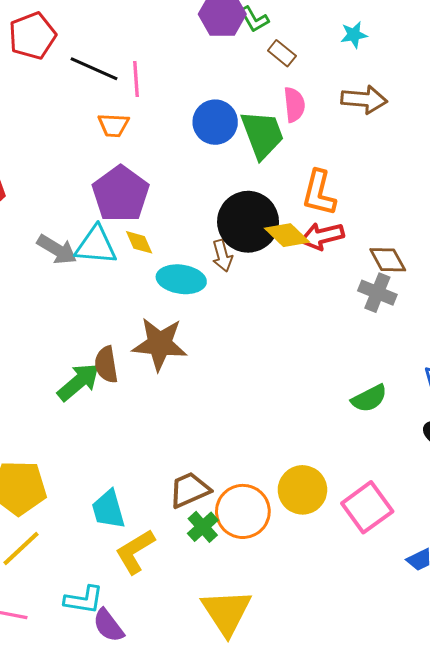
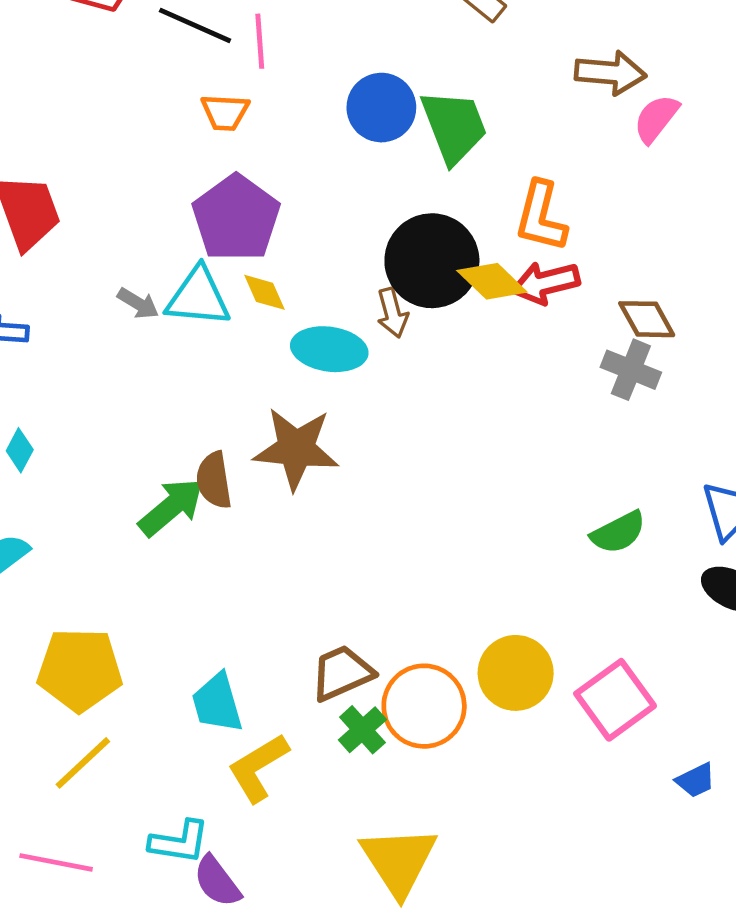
pink semicircle: (294, 105) -> (656, 119), moved, turned -136
gray arrow: (57, 249) -> (138, 303), size x0.7

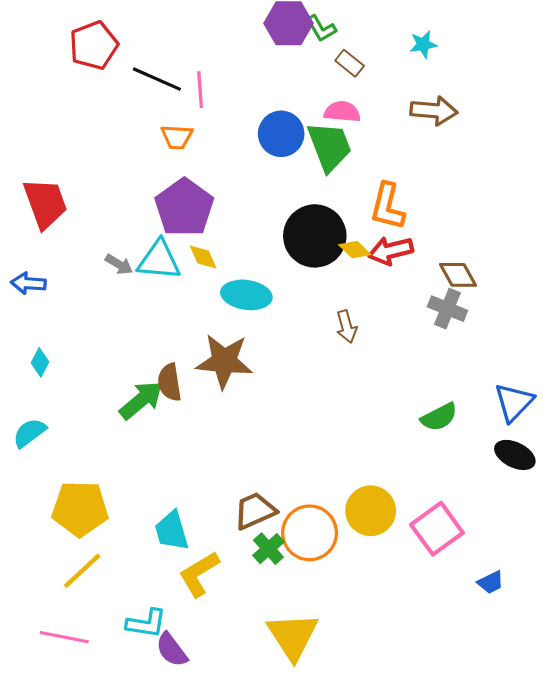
pink semicircle: (656, 119) -> (342, 112), moved, turned 57
yellow diamond: (492, 281) -> (355, 250), size x0.7
brown arrow: (392, 313) -> (346, 326), moved

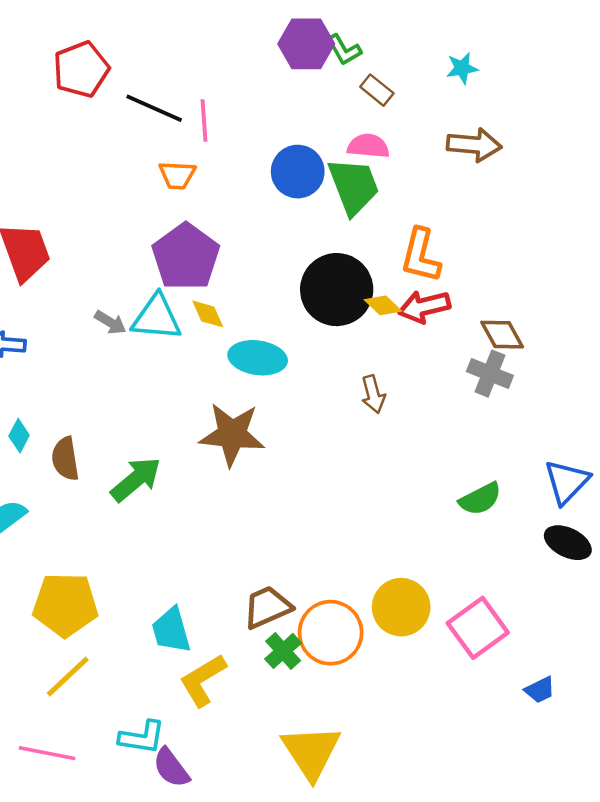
brown semicircle: (170, 382) -> (65, 459), moved

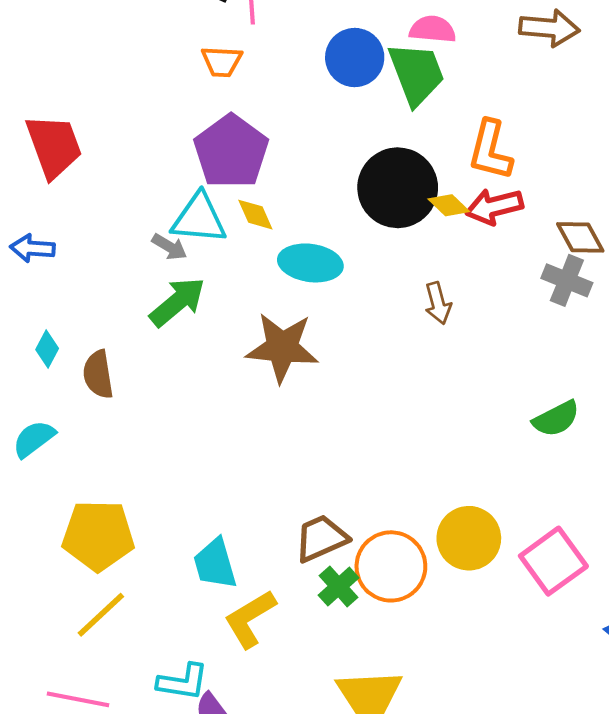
gray arrow: (110, 322) -> (169, 247), moved
green arrow: (136, 479) -> (177, 302), moved

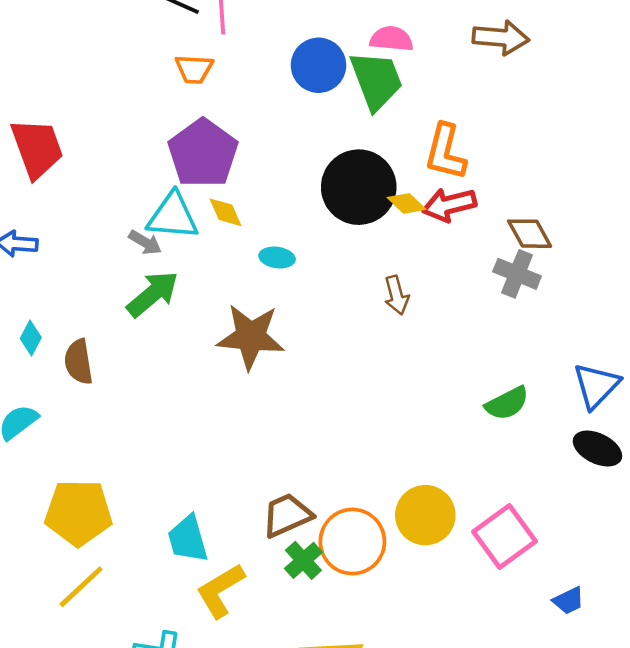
cyan ellipse: (310, 263) -> (277, 258), size x0.6

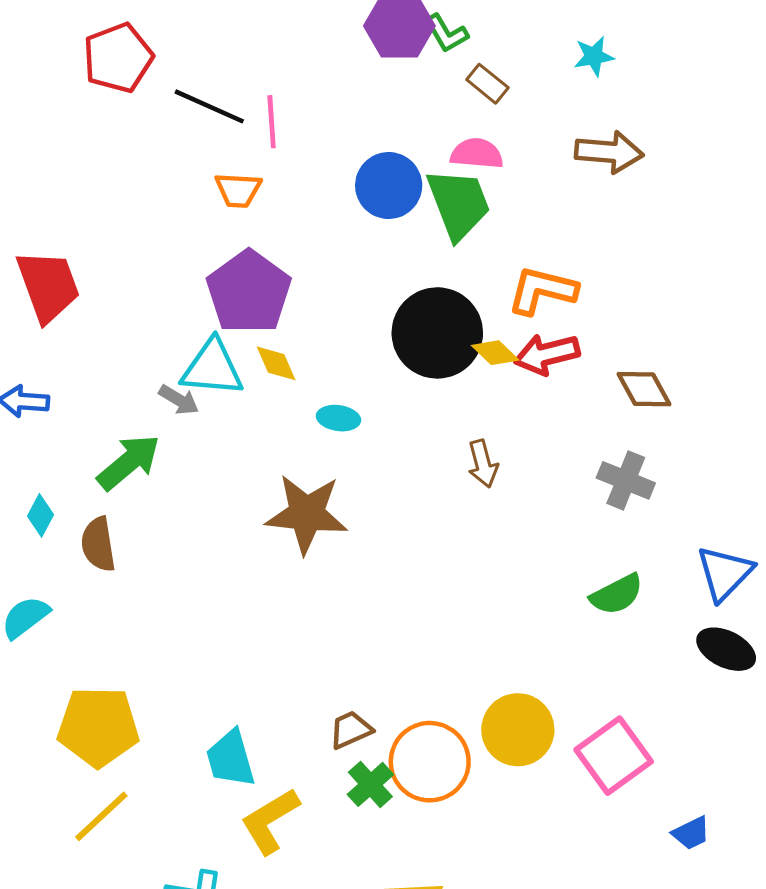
orange L-shape: (445, 152) -> (542, 290), turned 90
gray cross: (517, 274) -> (626, 480), moved
green arrow: (153, 294) -> (129, 462), moved
brown trapezoid: (287, 515) -> (351, 730), size x0.7

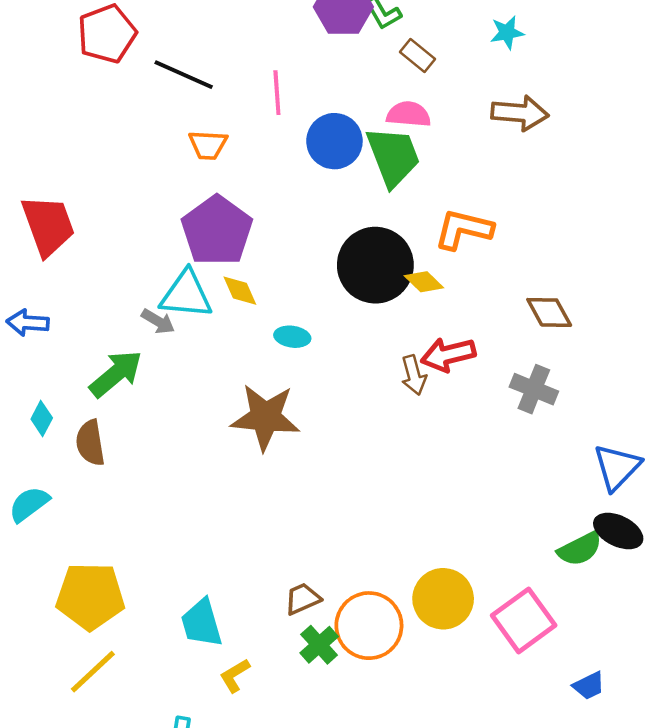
pink line: (272, 122) -> (277, 93), moved
red arrow: (547, 354) -> (448, 355), moved
green semicircle: (617, 594) -> (580, 549), moved
yellow L-shape: (270, 821) -> (235, 675), size x0.6

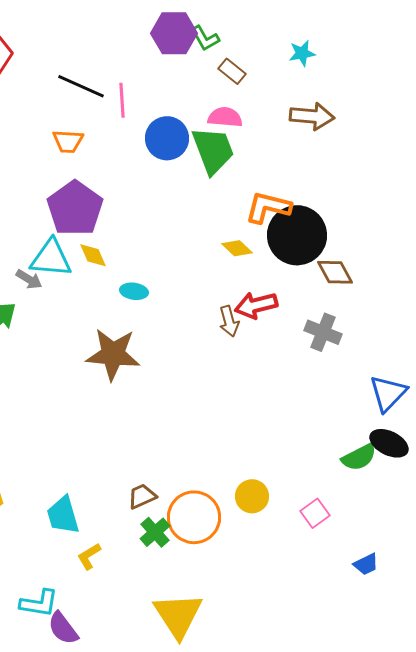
black line: (184, 75) -> (81, 86), moved
black circle: (375, 265) -> (297, 235), moved
yellow circle: (443, 599) -> (252, 496), size x0.7
pink square: (524, 620) -> (315, 513), size x0.6

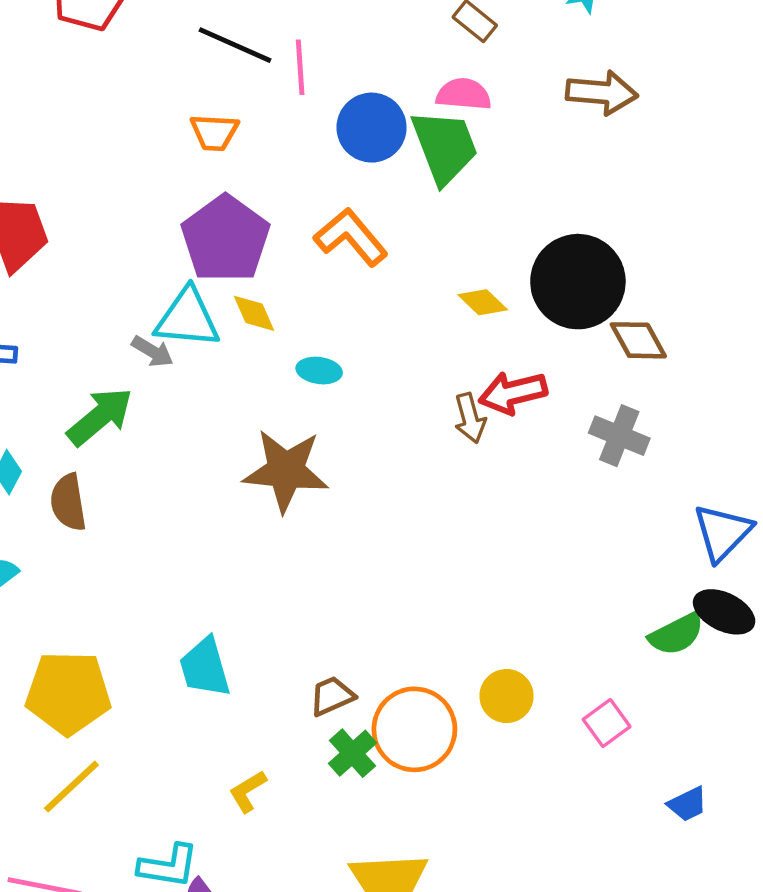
orange L-shape: (268, 207) -> (351, 237), moved, turned 36
cyan trapezoid: (63, 515) -> (205, 667), moved

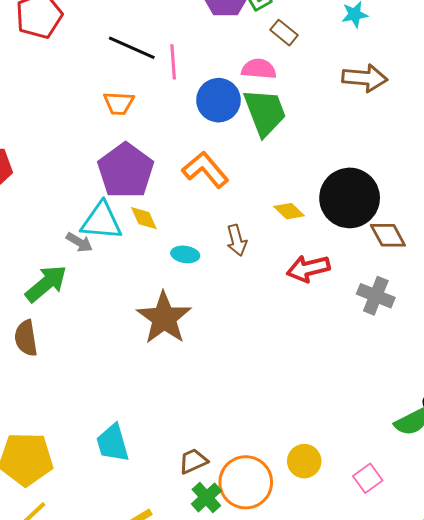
pink semicircle: (464, 94) -> (259, 69), moved
brown arrow: (470, 418) -> (237, 240), moved
brown star: (286, 471) -> (164, 318), turned 30

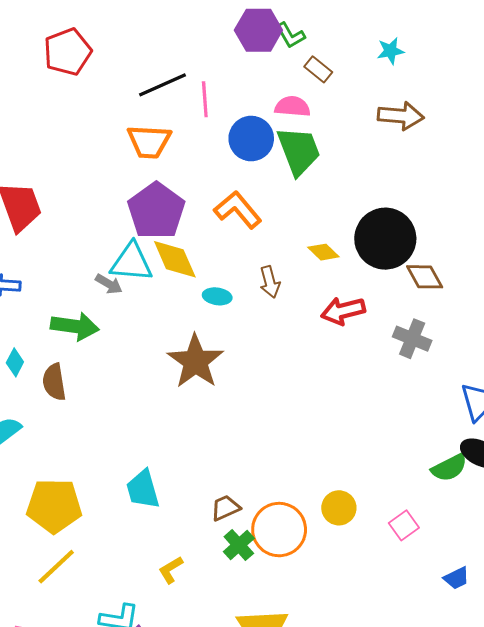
black line: (132, 48) -> (162, 85), turned -48
orange trapezoid: (119, 103) -> (149, 142), size x1.4
yellow diamond: (144, 218) -> (175, 259), size x1.6
green arrow: (46, 284) -> (75, 326), turned 48

